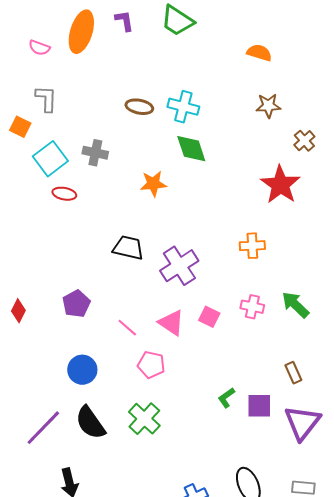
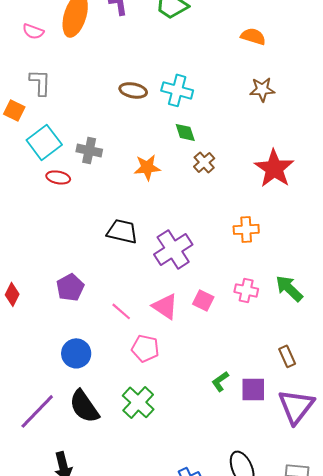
brown cross: (304, 141) -> (204, 162), moved
green diamond: (191, 149) -> (185, 132), size x0.7
gray cross: (95, 153) -> (89, 150), moved

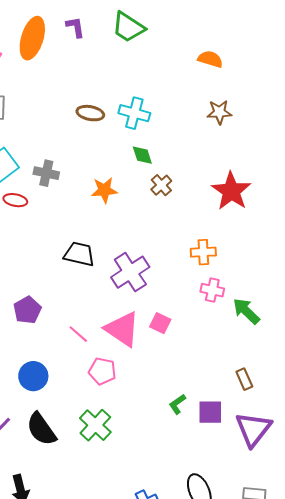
pink cross: (246, 290) -> (212, 290), moved
pink triangle: (165, 306) -> (122, 329), size x1.4

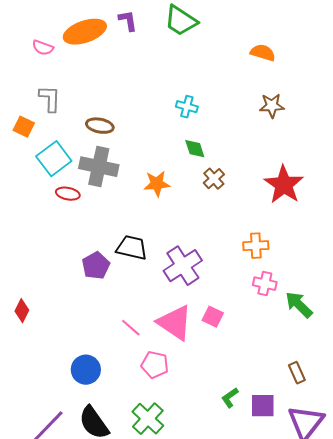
orange ellipse: (32, 38) -> (85, 32), turned 54
brown ellipse: (90, 113) -> (100, 126), moved
cyan cross: (134, 113) -> (187, 107), size x0.7
gray cross: (46, 173) -> (99, 167), size x1.5
purple pentagon: (27, 310) -> (96, 266), moved

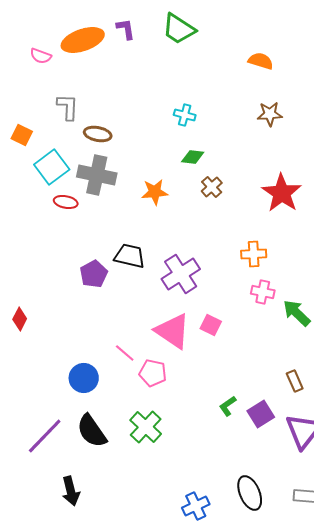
gray L-shape: (50, 99) -> (68, 107), moved
green diamond: (195, 149) -> (193, 157), turned -65
pink line: (131, 328) -> (125, 353), moved
purple square: (263, 406) -> (261, 414), turned -32

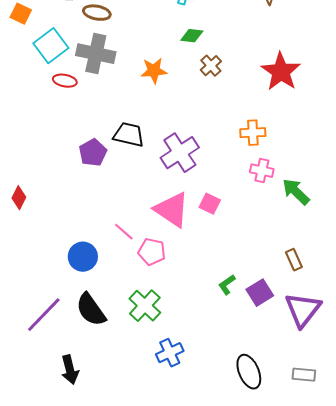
blue cross: (196, 506) -> (170, 353), moved

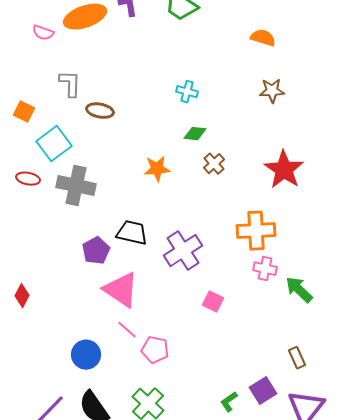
gray cross: (96, 54) -> (76, 186), moved
red ellipse: (65, 81) -> (28, 179), moved
orange cross: (253, 133) -> (256, 231), size x1.5
pink triangle: (172, 210) -> (121, 290), moved
green L-shape: (227, 285) -> (229, 402), moved

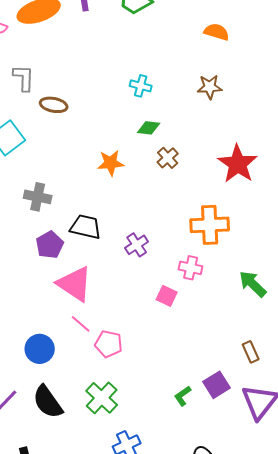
brown star: (272, 91) -> (210, 87), moved
gray cross: (76, 186) -> (38, 197), moved, size x0.7
purple cross: (183, 251) -> (137, 245), size x0.6
pink cross: (265, 269) -> (191, 268), moved

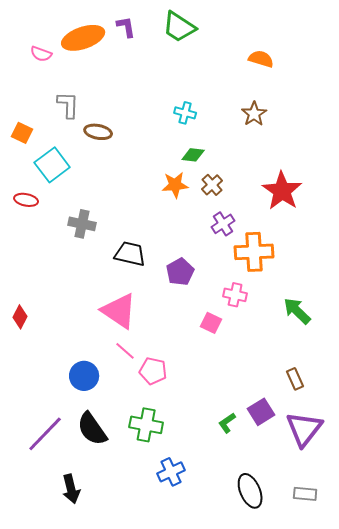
brown star: (210, 87) -> (254, 114), turned -30
orange star: (111, 163) -> (175, 185), moved
purple pentagon: (50, 245) -> (180, 272), moved
purple cross: (137, 245) -> (223, 224), moved
green cross: (102, 398) -> (146, 425), turned -32

